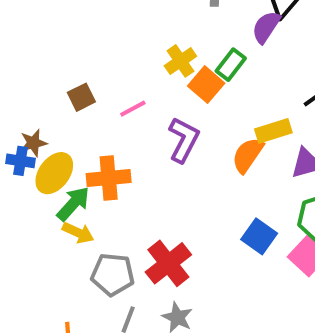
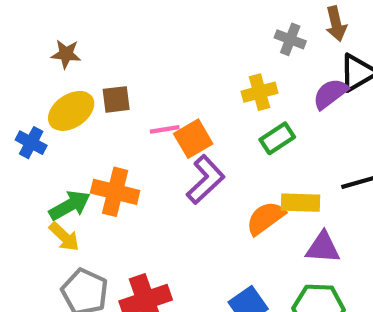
yellow cross: (180, 61) -> (260, 92), moved
green rectangle: (231, 65) -> (277, 138), moved
orange square: (206, 85) -> (193, 139), moved
brown star: (33, 143) -> (66, 54), moved
yellow ellipse: (54, 173) -> (71, 111), moved

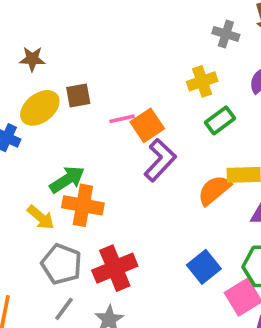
orange cross: (115, 192) -> (83, 205), moved
green arrow: (70, 205) -> (67, 179), moved

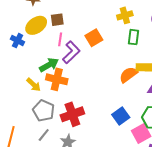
pink line: (122, 119) -> (60, 39), moved, turned -72
green rectangle: (220, 120) -> (133, 37), turned -49
purple L-shape: (160, 160) -> (71, 52), moved

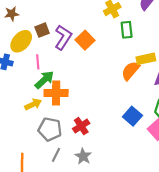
pink line: (60, 39) -> (38, 62), moved
purple L-shape: (71, 52) -> (63, 37), moved
yellow arrow: (34, 85) -> (33, 104), turned -56
red cross: (72, 114) -> (81, 126), size x0.7

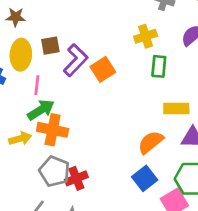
yellow ellipse: (21, 41) -> (21, 55), turned -50
orange semicircle: (130, 71) -> (151, 142), moved
gray pentagon: (50, 129) -> (54, 171), moved

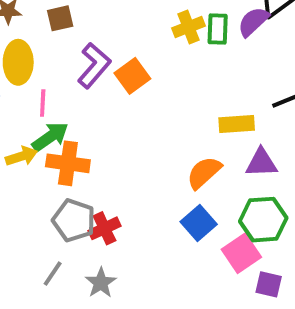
brown square: (50, 46) -> (60, 18), moved
green rectangle: (159, 66) -> (218, 29), moved
yellow arrow: (20, 139) -> (22, 156), moved

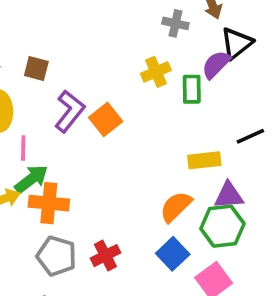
brown square: (60, 18) -> (36, 68), turned 30
green rectangle: (218, 29) -> (192, 89), moved
green hexagon: (263, 220) -> (222, 226), moved
red cross: (104, 228) -> (105, 256), moved

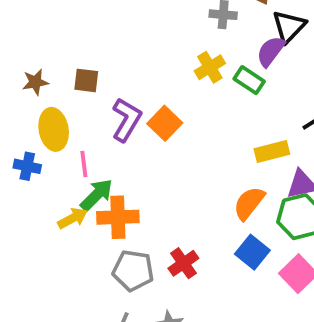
green rectangle: (192, 89) -> (249, 80), turned -48

